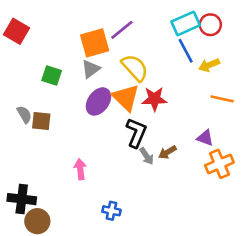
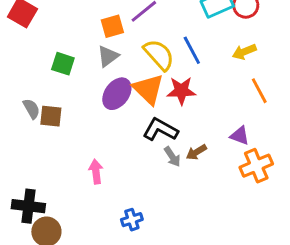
orange square: (95, 43) -> (112, 26), size x0.7
blue line: (186, 51) -> (192, 50), moved
orange line: (222, 99) -> (259, 91), turned 50
black L-shape: (136, 133) -> (160, 130), turned -84
blue cross: (111, 211) -> (132, 220), turned -30

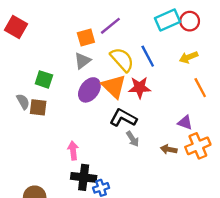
green square: (63, 64) -> (44, 79), moved
brown arrow: (196, 152) -> (169, 149), moved, turned 42
black cross: (28, 206) -> (84, 177), moved

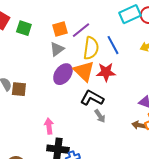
purple line: (110, 26) -> (81, 30), moved
yellow semicircle: (122, 60) -> (91, 48), turned 50
green square: (44, 79) -> (24, 28), moved
brown arrow: (169, 149) -> (139, 125), moved

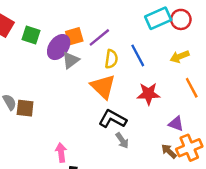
yellow semicircle: (91, 48) -> (111, 59), size x0.7
red star: (106, 72) -> (148, 94), moved
purple ellipse: (63, 74) -> (59, 47), moved
brown arrow: (139, 125) -> (169, 151), turned 32

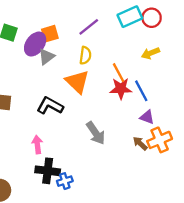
purple line: (99, 37) -> (89, 27), moved
blue line: (138, 55) -> (141, 91), moved
orange line: (192, 88) -> (118, 73), moved
black L-shape: (113, 119) -> (50, 106), moved
gray arrow: (122, 140) -> (96, 133), size x1.5

